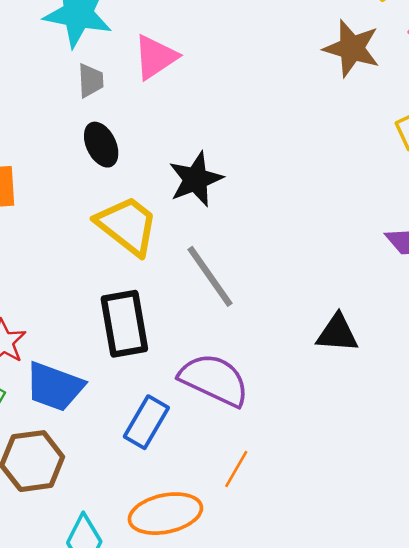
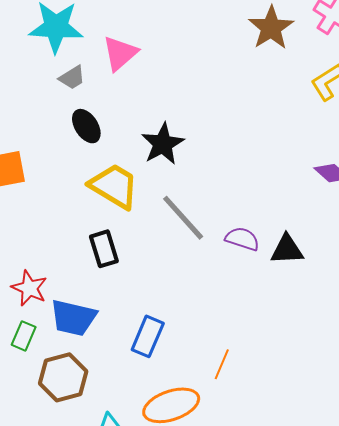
brown star: (352, 48) -> (271, 28), turned 30
gray trapezoid: (91, 81) -> (72, 78), turned 68
black rectangle: (124, 324) -> (104, 249), moved, size x0.7
purple semicircle: (214, 380) -> (242, 239), moved, size x0.6

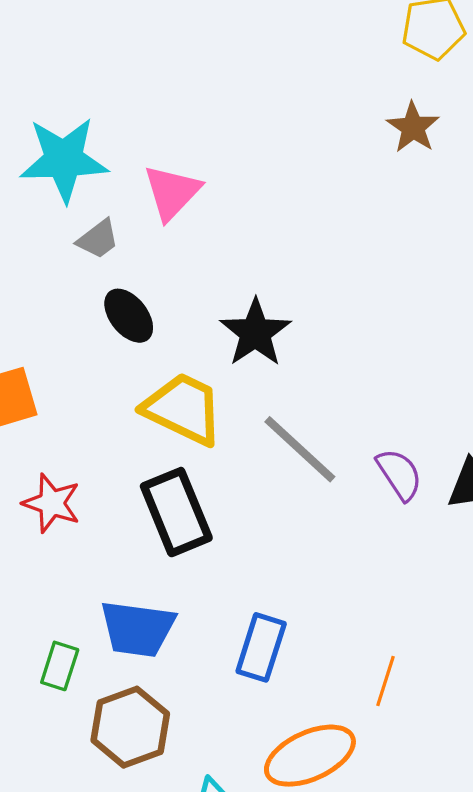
brown star: (271, 28) -> (413, 127), size x0.7
purple semicircle: (242, 239) -> (399, 474), turned 44
black rectangle: (104, 249) -> (176, 512), size x1.4
red star: (29, 288) -> (52, 503), moved

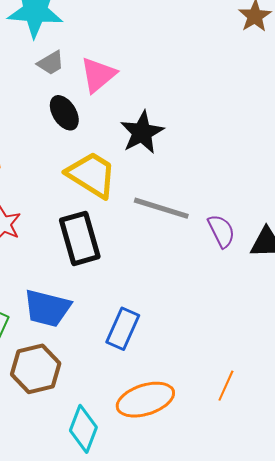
pink triangle: (172, 192) -> (98, 75), moved
gray line: (300, 449) -> (161, 208), turned -32
orange line: (386, 681) -> (226, 386), moved

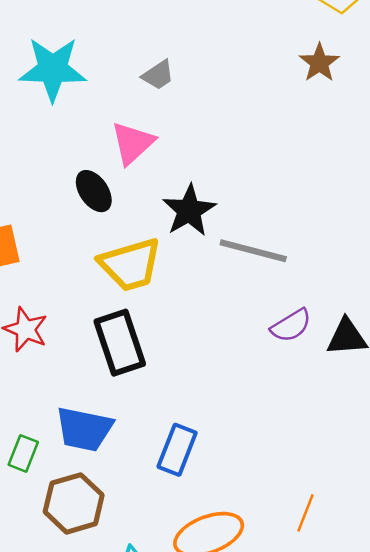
gray trapezoid: (51, 63) -> (158, 75), moved
yellow trapezoid: (92, 175) -> (130, 265), turned 134
gray line: (161, 208) -> (253, 251), moved
purple semicircle: (221, 231) -> (291, 325), turned 88

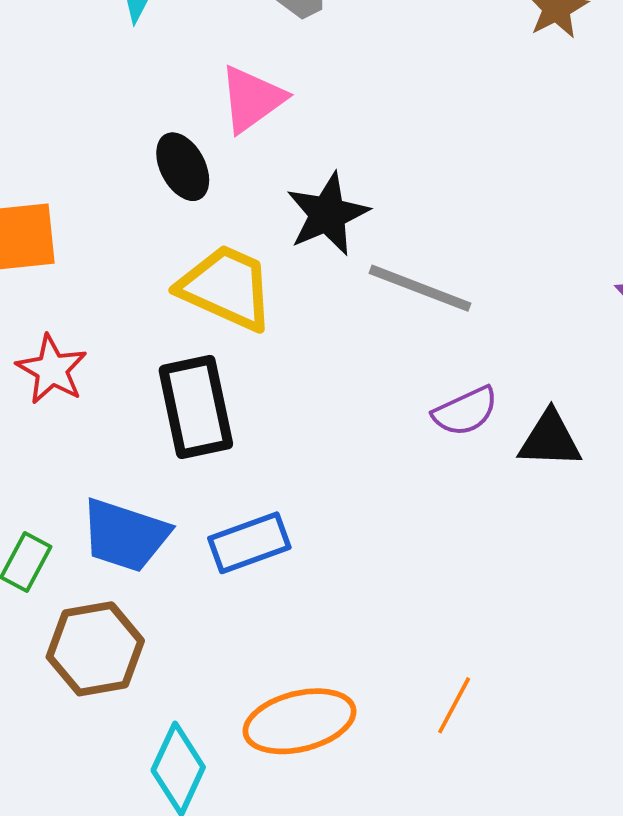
yellow trapezoid: (130, 265) -> (226, 288), turned -146
blue rectangle: (177, 450) -> (249, 543), moved, turned 42

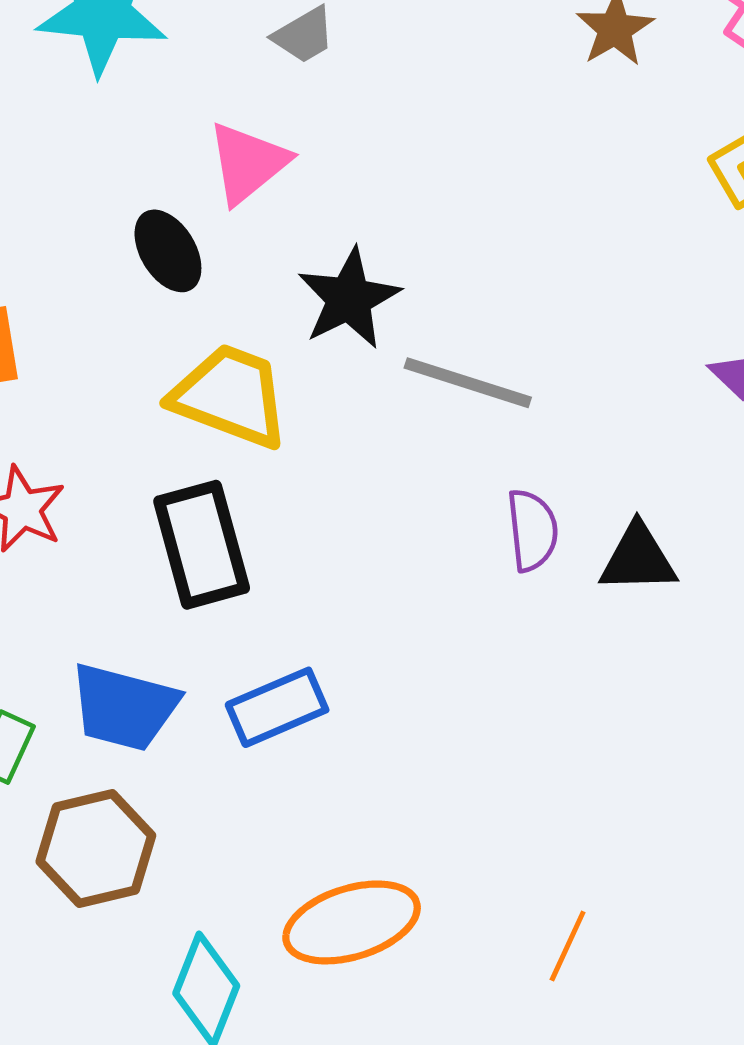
purple semicircle: (465, 411) -> (532, 530), turned -68
orange line: (454, 705) -> (568, 946), moved

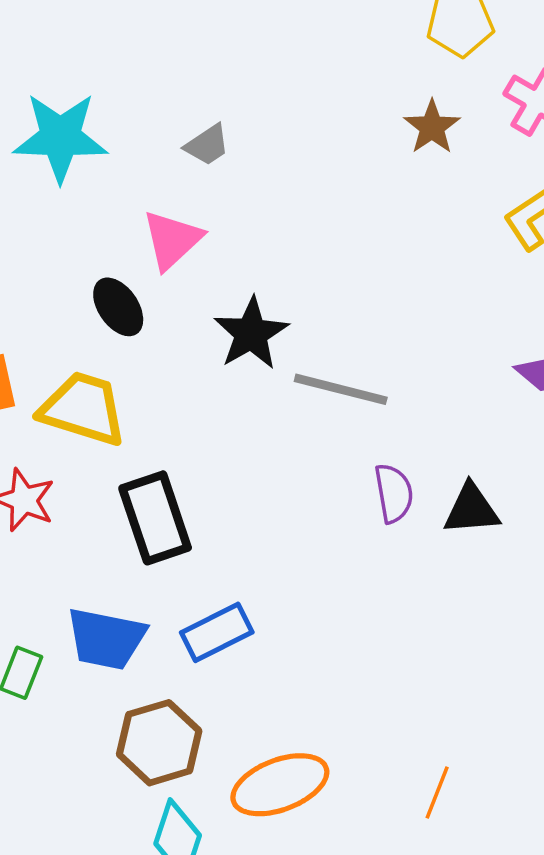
yellow trapezoid: (230, 396) -> (83, 409), moved
brown hexagon: (96, 849) -> (159, 743), moved

